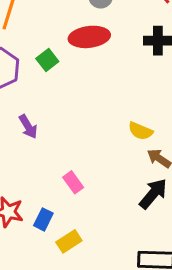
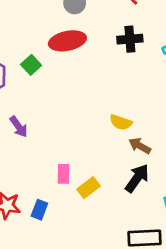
pink rectangle: (73, 182) -> (64, 174), turned 42
yellow rectangle: (69, 241) -> (88, 188), moved

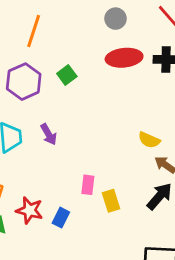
red ellipse: (67, 41) -> (124, 58), moved
yellow rectangle: (88, 188) -> (111, 201), turned -75

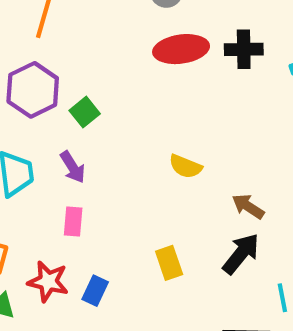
green square: (67, 75) -> (85, 112), moved
yellow semicircle: (149, 140) -> (185, 166), moved
pink rectangle: (88, 185) -> (73, 221), moved

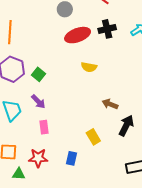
yellow semicircle: (185, 166) -> (89, 67), moved
brown arrow: (248, 206) -> (110, 104), moved
blue rectangle: (95, 291) -> (71, 158), moved

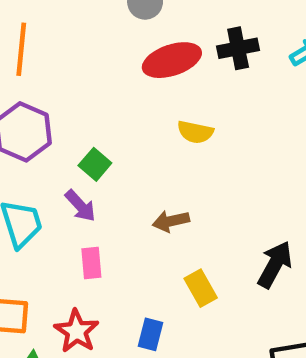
green square: (38, 74) -> (95, 164), moved
brown arrow: (110, 104) -> (171, 221), moved, turned -35
red star: (38, 158) -> (76, 331), turned 30

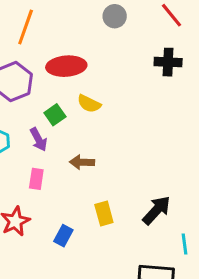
red ellipse: (172, 60) -> (66, 66), moved
yellow semicircle: (195, 132) -> (89, 104), moved
brown arrow: (171, 221) -> (82, 162), moved

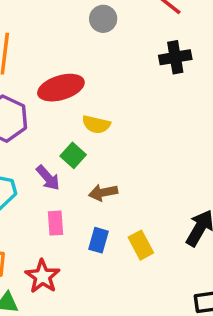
green square: (55, 115) -> (73, 155), moved
blue rectangle: (63, 236) -> (99, 240), moved

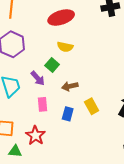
red ellipse: (61, 88) -> (61, 18), moved
yellow rectangle: (141, 245) -> (92, 106), moved

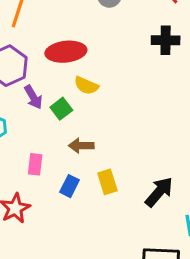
red ellipse: (61, 18) -> (66, 52), moved
purple arrow: (38, 78) -> (33, 97), moved

